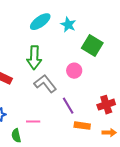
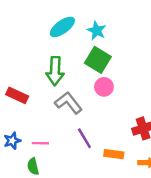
green square: (92, 46) -> (98, 60), moved
purple line: (68, 106) -> (84, 138), moved
pink line: (33, 122) -> (40, 143), moved

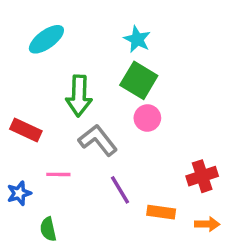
cyan ellipse: (62, 27) -> (46, 39), moved
pink line: (40, 143) -> (58, 174), moved

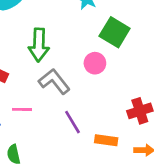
green square: (139, 80) -> (115, 32), moved

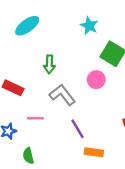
green arrow: (39, 45) -> (49, 64), size x0.7
orange rectangle: (106, 140) -> (94, 152), moved

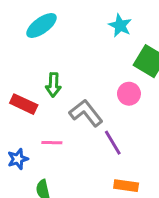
green arrow: (49, 64) -> (53, 85), moved
purple line: (78, 129) -> (113, 143), moved

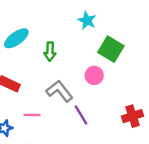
cyan ellipse: (42, 26) -> (16, 38), moved
green arrow: (53, 85) -> (50, 51), moved

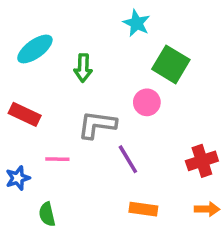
gray L-shape: (59, 91) -> (97, 125), turned -44

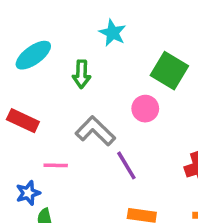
cyan star: (137, 23) -> (113, 33), moved
gray L-shape: (97, 125) -> (95, 131), turned 36
blue star: (18, 178) -> (28, 193), moved

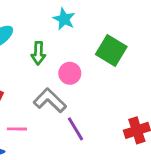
pink circle: (145, 109) -> (70, 73), moved

